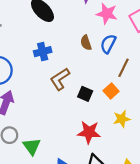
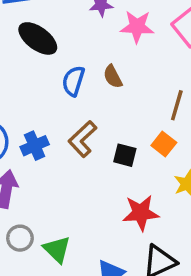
blue semicircle: (108, 44) -> (73, 81), moved
blue cross: (43, 52) -> (35, 146), moved

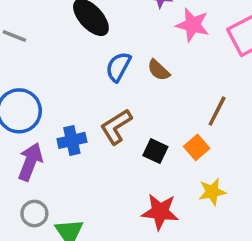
brown semicircle: (113, 77) -> (159, 70), turned -30
blue cross: (35, 146) -> (72, 140), moved

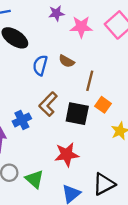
brown line: (217, 111) -> (90, 81), moved
black square: (155, 151) -> (77, 114), size x1.5
red star: (160, 212) -> (67, 154), moved

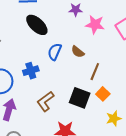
brown L-shape: (48, 104) -> (45, 101), moved
blue cross: (22, 120) -> (31, 71), moved

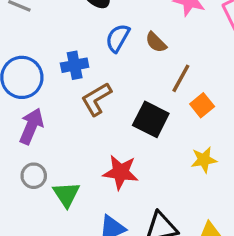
orange square: (103, 94) -> (202, 105), moved
brown L-shape: (45, 101) -> (96, 99), moved

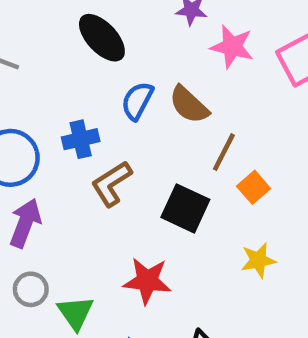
brown semicircle: (156, 42) -> (189, 105), size x1.4

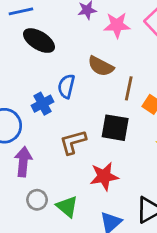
blue semicircle: (137, 101) -> (66, 86), moved
brown L-shape: (111, 184) -> (73, 142), moved, turned 32

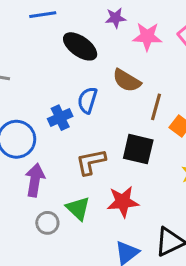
black ellipse: (39, 41) -> (80, 46), moved
green triangle: (67, 207) -> (78, 208), moved

